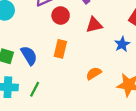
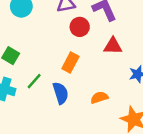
blue semicircle: (29, 55) -> (61, 93), moved
green line: (35, 89) -> (34, 81), moved

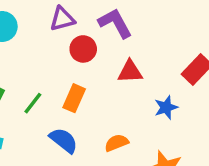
green line: (34, 81) -> (33, 103), moved
blue semicircle: (61, 93) -> (64, 140), turned -30

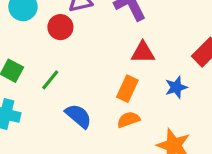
red circle: (83, 49) -> (60, 27), moved
orange rectangle: (74, 98) -> (127, 89), moved

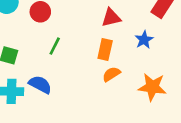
green line: (50, 80) -> (55, 46), moved
blue semicircle: (78, 116) -> (40, 85), moved

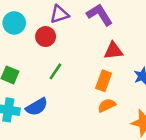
blue semicircle: (40, 85) -> (37, 107), turned 115

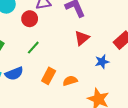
red triangle: (113, 51) -> (82, 38), turned -42
orange rectangle: (104, 81) -> (49, 76), moved

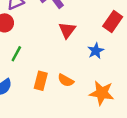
orange semicircle: (70, 81) -> (66, 80), turned -120

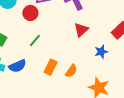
orange semicircle: (66, 80) -> (71, 71), turned -96

